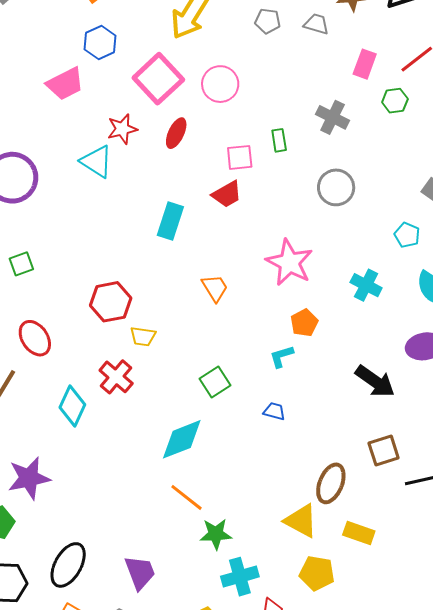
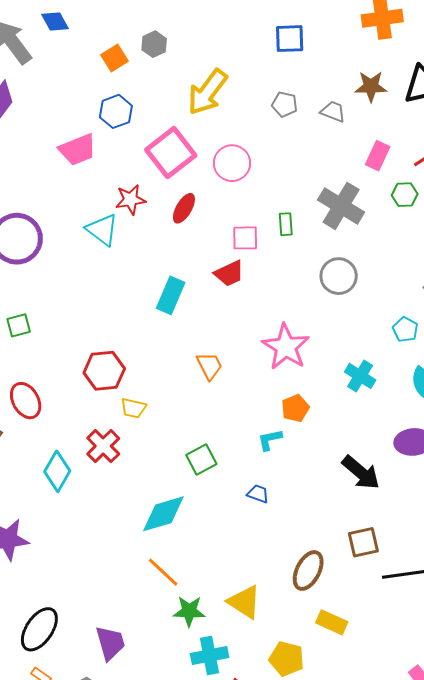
gray cross: (333, 117) -> (341, 206), size x1.4
yellow triangle: (301, 521) -> (244, 602), moved

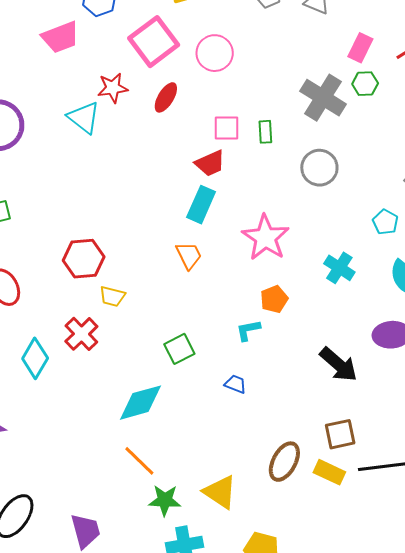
green hexagon: (405, 195) -> (365, 84), moved
green rectangle: (286, 224) -> (265, 132), moved
cyan rectangle: (171, 295) -> (201, 205), moved
yellow rectangle: (332, 622) -> (329, 472), moved

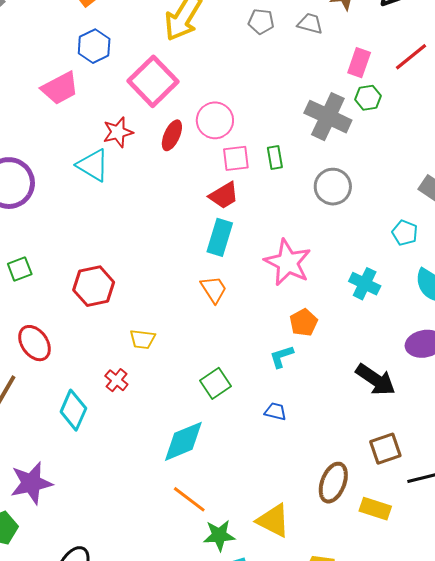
pink circle: (215, 53) -> (215, 120), moved
red hexagon: (84, 259) -> (94, 286), moved
red cross: (81, 334) -> (116, 380), size x0.7
yellow rectangle: (329, 472) -> (375, 509), moved

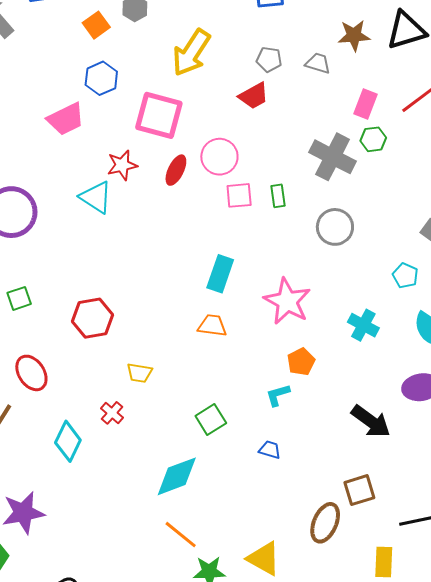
pink square: (153, 81) -> (159, 115), turned -33
red trapezoid: (224, 195) -> (254, 96), moved
orange trapezoid: (214, 289) -> (212, 326), turned -52
brown square: (385, 449) -> (359, 490), moved
yellow rectangle: (375, 509) -> (384, 562), moved, turned 72

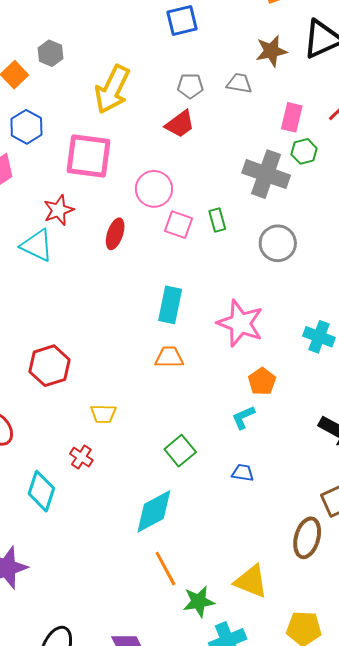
red ellipse: (176, 170) -> (115, 234), moved
pink square: (239, 195) -> (179, 225), turned 32
orange line: (181, 535) -> (165, 569), turned 30

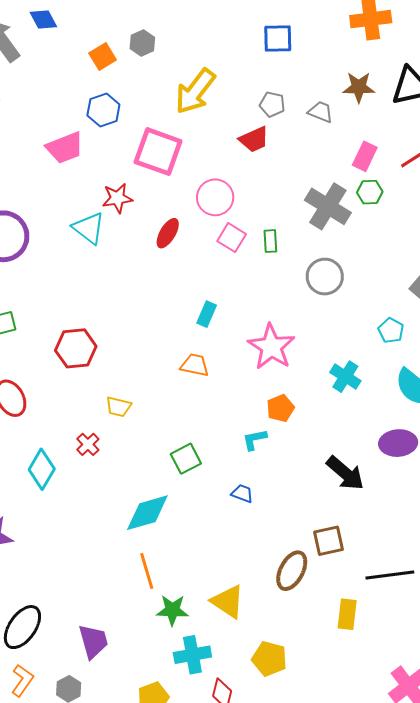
cyan rectangle: (170, 305) -> (207, 314), size x0.7

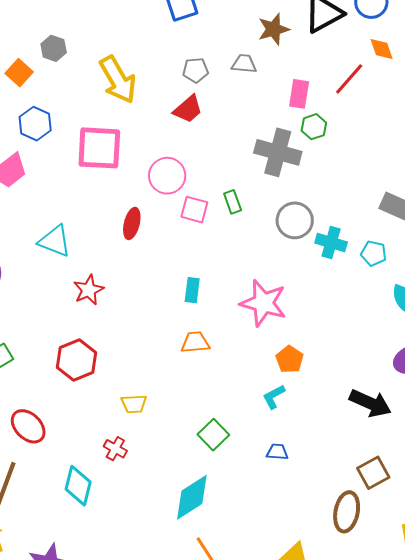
yellow arrow: (195, 91) -> (118, 80), turned -51
red star: (117, 198) -> (89, 290), moved
cyan cross: (345, 377) -> (331, 243), moved

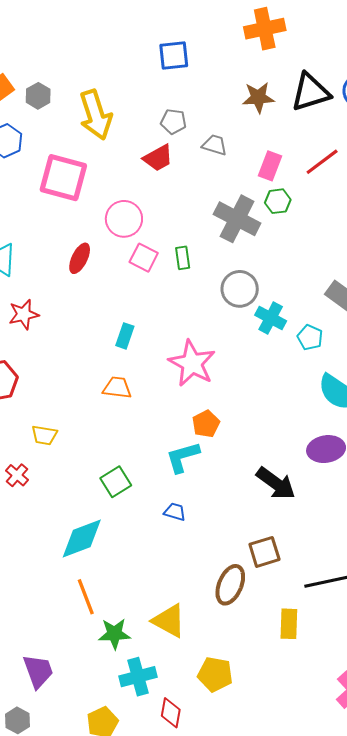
gray hexagon: (54, 48) -> (38, 96), moved
gray trapezoid: (244, 64) -> (215, 145), moved
cyan L-shape: (274, 397) -> (183, 457), size x1.4

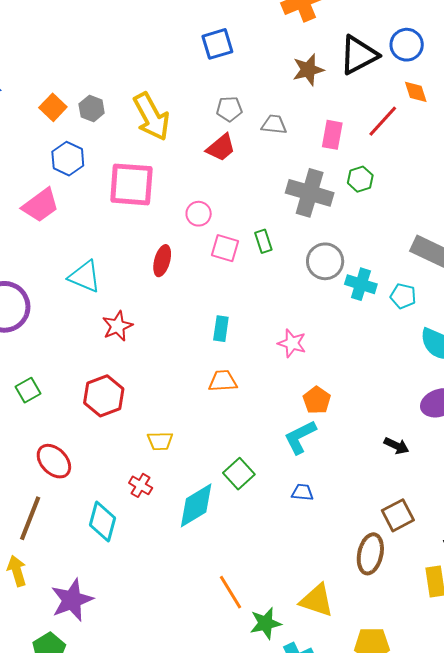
green hexagon: (278, 201) -> (360, 179), moved
pink circle: (124, 219) -> (199, 214), size x0.7
pink star: (192, 363) -> (292, 343), size x0.6
black arrow: (276, 483) -> (396, 446), size x0.6
cyan diamond: (82, 539) -> (196, 505), moved

